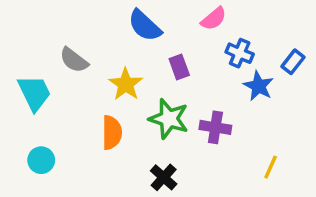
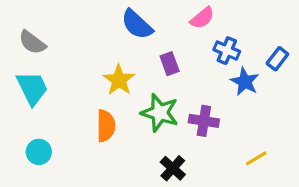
gray semicircle: (74, 60) -> (32, 42), moved
yellow line: (271, 167) -> (256, 158), turned 35
black cross: (164, 177) -> (173, 168), moved

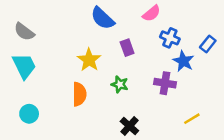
green star: (160, 113) -> (120, 84), size x0.6
purple cross: (204, 121) -> (165, 83), moved

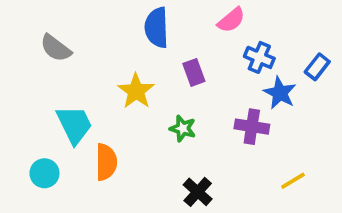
blue semicircle: (103, 18) -> (157, 28), turned 45
gray semicircle: (24, 32) -> (56, 48), moved
cyan trapezoid: (24, 66) -> (74, 125), moved
orange semicircle: (79, 94) -> (106, 162), moved

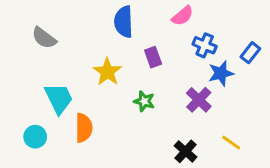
blue star: (280, 93) -> (221, 73), turned 30
purple cross: (252, 127) -> (199, 100), turned 35
yellow line: (293, 181) -> (231, 143), turned 66
black cross: (198, 192) -> (186, 151), moved

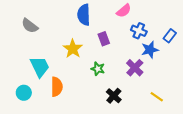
black cross: (186, 151) -> (114, 96), moved

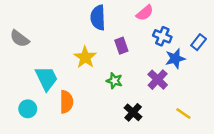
gray semicircle: (30, 26) -> (20, 39), moved

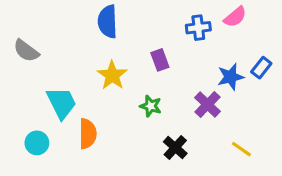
pink semicircle: (145, 13) -> (235, 17), moved
blue semicircle: (98, 18) -> (108, 22), moved
blue cross: (162, 36) -> (198, 28), moved, turned -30
blue rectangle: (199, 42) -> (261, 68), moved

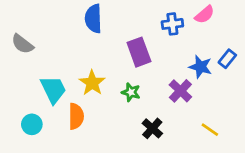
purple rectangle: (160, 60) -> (139, 52), size x1.5
yellow star: (112, 75) -> (92, 83), moved
blue star: (231, 77) -> (201, 67), turned 30

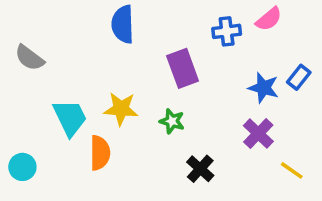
yellow star: (92, 83) -> (121, 109), turned -30
purple cross: (180, 91) -> (258, 133), moved
cyan circle: (32, 124) -> (22, 167), moved
yellow line: (210, 130) -> (292, 170), moved

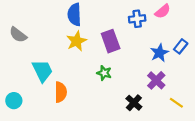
blue star: (264, 88) -> (159, 53), turned 30
yellow star: (121, 109) -> (77, 41), moved, turned -30
black cross: (200, 169) -> (134, 103), moved

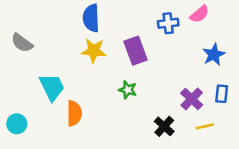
yellow star: (77, 41) -> (94, 51), turned 30
blue rectangle: (181, 46) -> (222, 94), moved, turned -32
blue star: (159, 53) -> (214, 55), moved
yellow line: (176, 103) -> (205, 126), moved, turned -48

